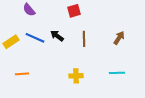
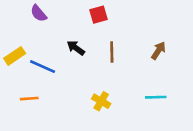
blue line: (35, 38) -> (43, 67), moved
yellow cross: (76, 76) -> (101, 101), turned 32

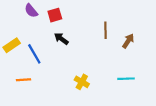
red square: (98, 15) -> (55, 15), moved
brown line: (112, 52) -> (105, 30), moved
blue line: (43, 67) -> (34, 54), turned 36

